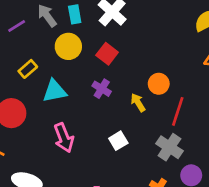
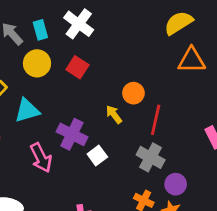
purple cross: (102, 89) -> (72, 134), moved, size x1.5

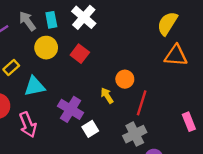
yellow semicircle: (178, 23) -> (167, 23), turned -30
gray cross: (151, 157) -> (135, 134), turned 30
pink arrow: (41, 158) -> (28, 125), moved

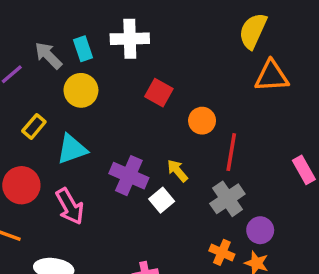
white cross: (84, 17) -> (130, 39), turned -35
red square: (80, 54) -> (159, 93), moved
yellow arrow: (107, 96) -> (177, 171), moved

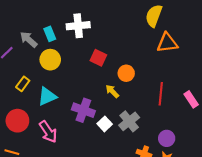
red line: (231, 152) -> (161, 94), moved
yellow arrow: (177, 171) -> (112, 91), moved
gray cross: (227, 199) -> (129, 121), moved

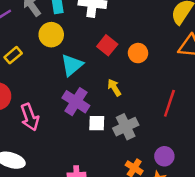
orange circle: (126, 73) -> (138, 53), moved
cyan triangle: (47, 96) -> (72, 65), moved, turned -30
white square: (105, 124) -> (97, 123), turned 32

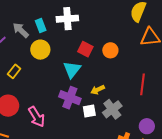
cyan triangle: (72, 65) -> (72, 70), moved
yellow arrow: (114, 88) -> (98, 90), moved, turned -72

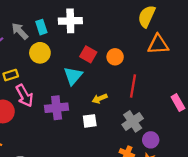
yellow rectangle: (14, 71) -> (11, 75), turned 32
red line: (143, 84) -> (133, 86), moved
purple cross: (70, 98) -> (57, 108), moved, turned -30
gray cross: (112, 109) -> (133, 121), moved
pink arrow: (36, 117) -> (24, 96), moved

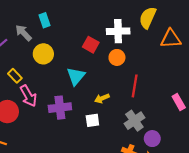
white cross: (70, 21) -> (118, 31), moved
cyan rectangle: (41, 27) -> (45, 20), moved
orange triangle: (158, 44) -> (171, 39), moved
red square: (88, 54) -> (91, 45), moved
yellow rectangle: (11, 75) -> (15, 76), turned 64

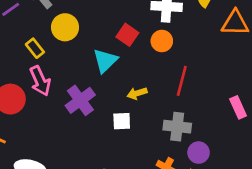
red square: (91, 45) -> (127, 35), moved
yellow rectangle: (15, 76) -> (35, 48), moved
purple cross: (60, 108) -> (80, 100), turned -35
gray cross: (134, 121) -> (177, 127), turned 36

